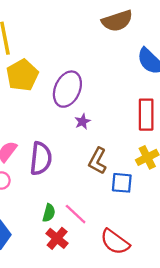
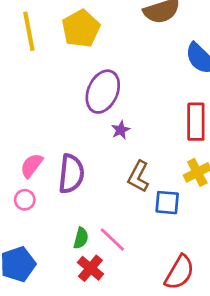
yellow pentagon: (22, 75) -> (81, 29), moved
red semicircle: (115, 242) -> (179, 272), moved, turned -96

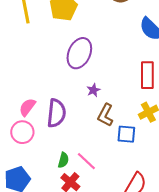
purple star: (121, 130) -> (93, 90), moved
pink circle: (25, 200) -> (22, 132), size x1.5

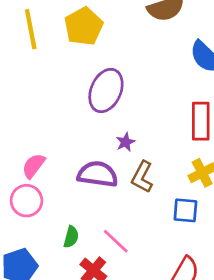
purple semicircle: (56, 113) -> (98, 174), moved, turned -88
blue square: (126, 134) -> (185, 210), moved
green semicircle: (63, 160) -> (71, 237), moved

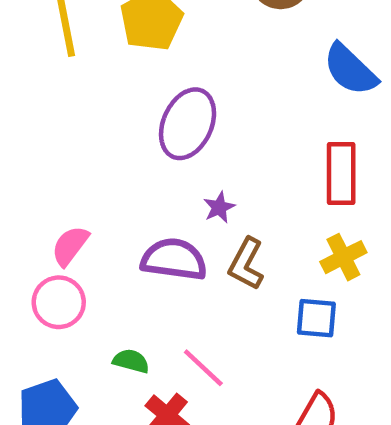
green semicircle: (71, 237) -> (131, 361), turned -90

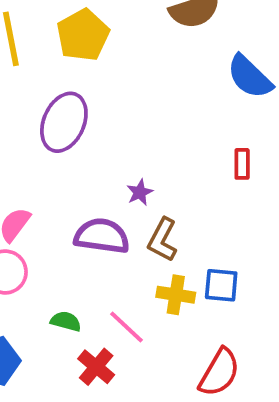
purple ellipse: (188, 124) -> (64, 122), moved
red rectangle: (341, 173) -> (242, 164), size x0.6
yellow cross: (343, 257) -> (176, 295), moved, turned 36

